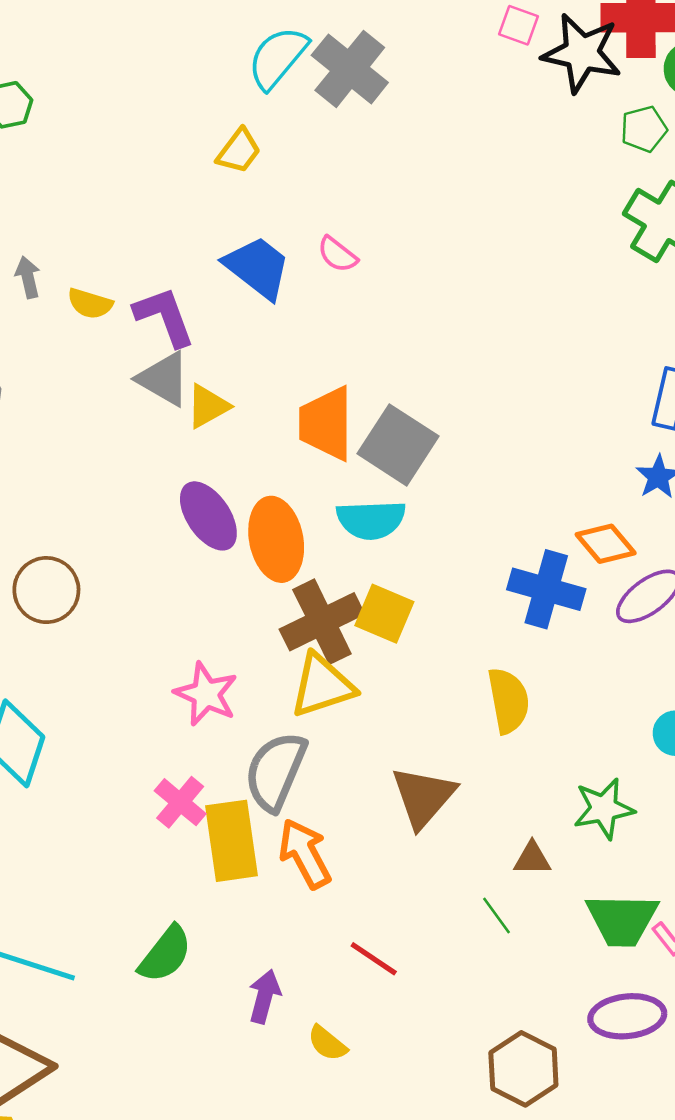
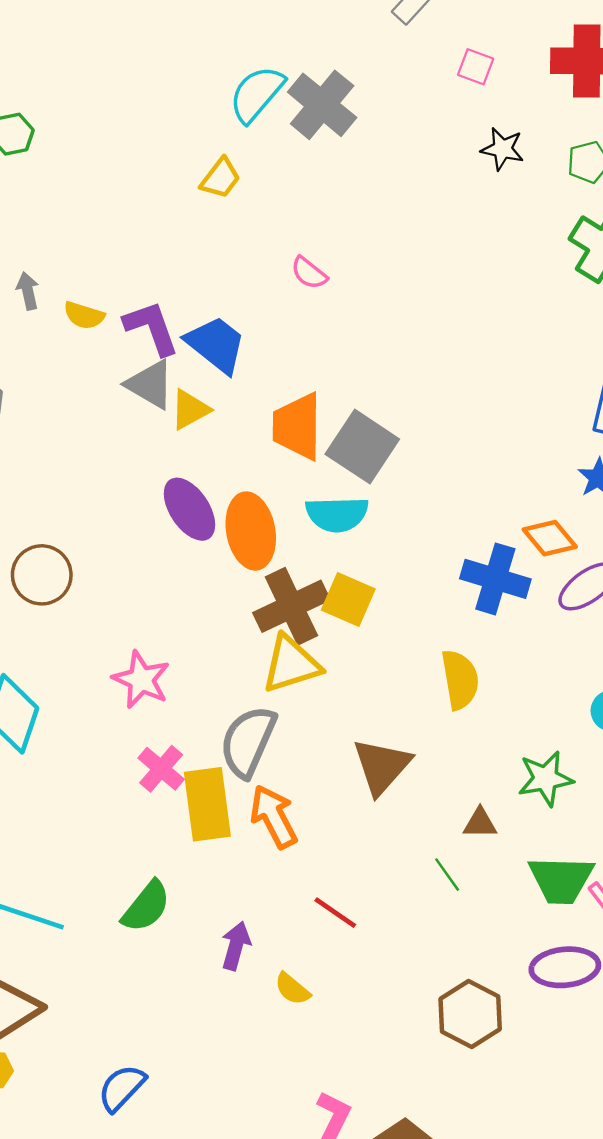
black star: (582, 53) -> (502, 149), moved, size x0.6
blue trapezoid: (258, 267) -> (216, 344), moved
pink star: (206, 694) -> (141, 680), moved

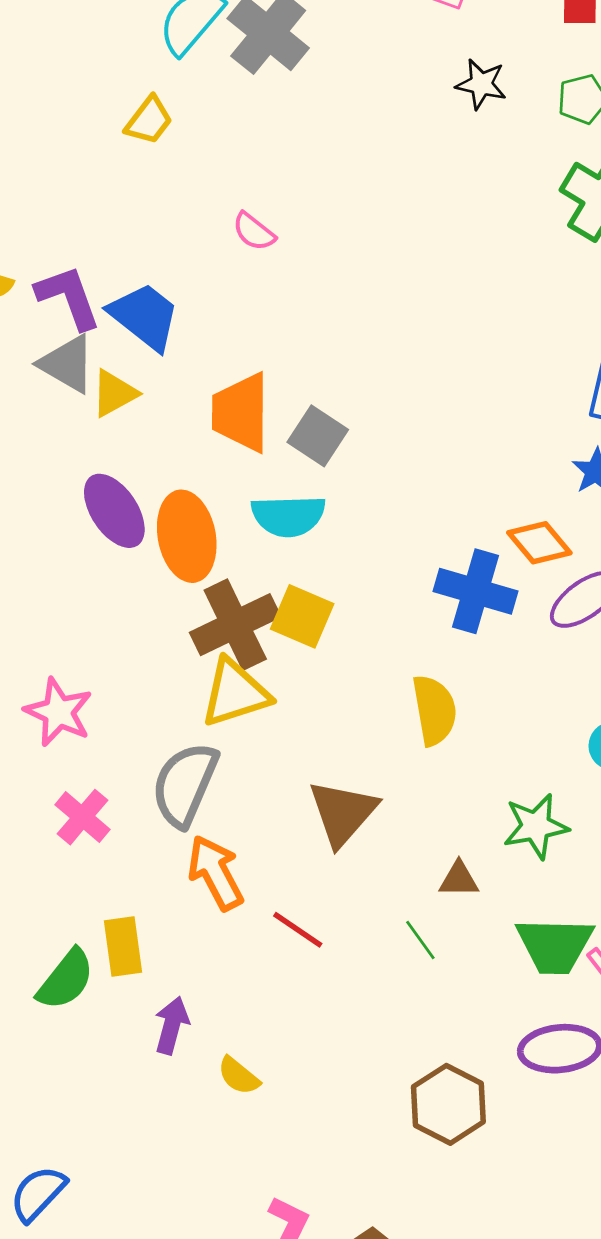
gray square: (362, 447) -> (318, 436), size x0.7
yellow rectangle: (207, 804) -> (123, 946), moved, size x0.7
red line: (335, 913) -> (298, 930), moved

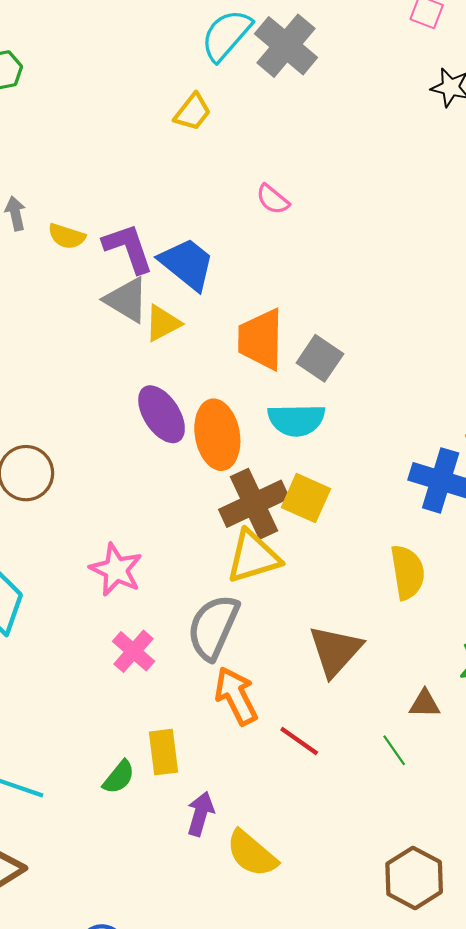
green semicircle: (66, 980) -> (119, 777), size x0.7
yellow semicircle: (239, 1076) -> (252, 854), size x1.6

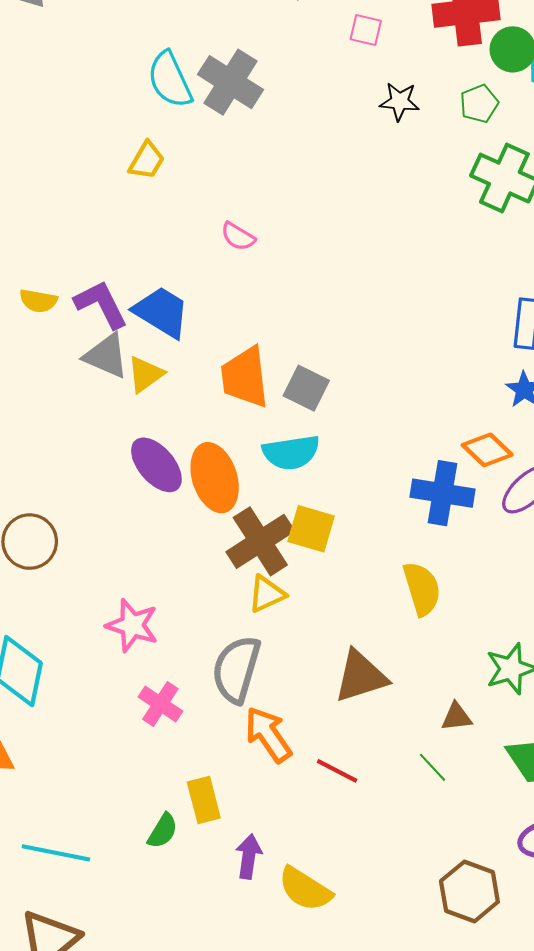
cyan semicircle: (226, 35) -> (170, 80), turned -58
yellow triangle: (253, 557) -> (267, 594), size x0.7
brown triangle: (335, 651) -> (361, 676), turned 38

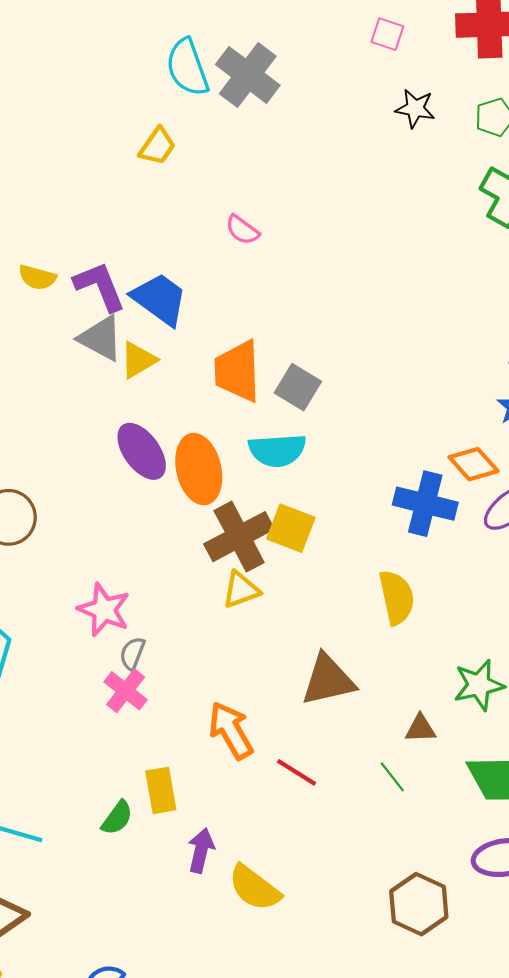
gray semicircle: (236, 669) -> (132, 653), moved, size x0.5

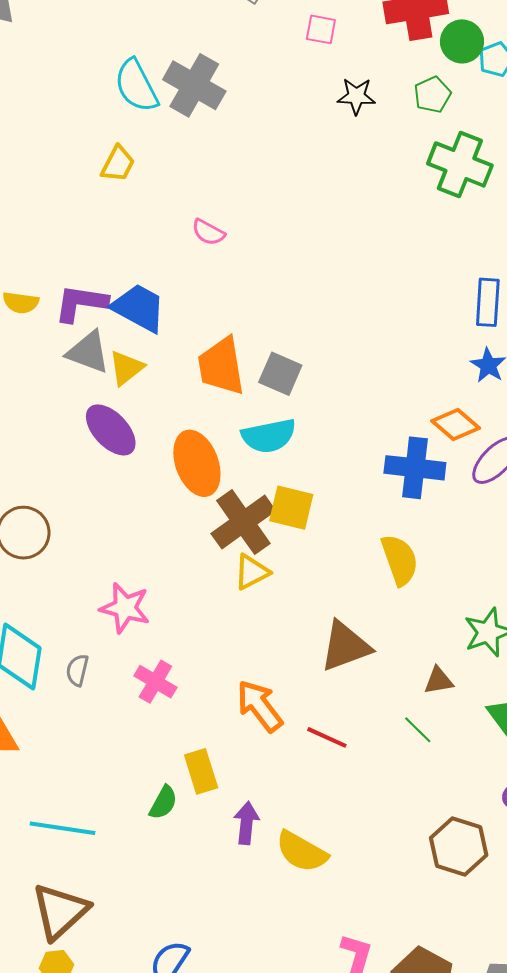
purple L-shape: (100, 286) -> (81, 303), turned -52
purple ellipse: (142, 451) -> (111, 430), moved
gray semicircle: (132, 653) -> (77, 670), moved

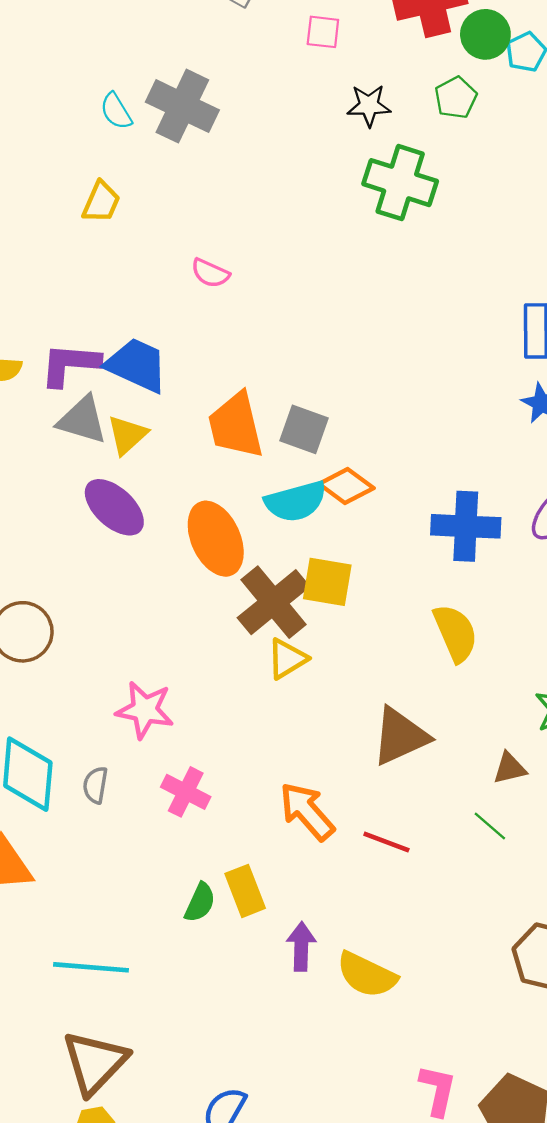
cyan semicircle: (136, 86) -> (116, 111), size x0.6
green cross: (460, 164) -> (400, 183), moved
orange diamond: (456, 425) -> (346, 486), moved
green semicircle: (163, 803) -> (200, 902), moved

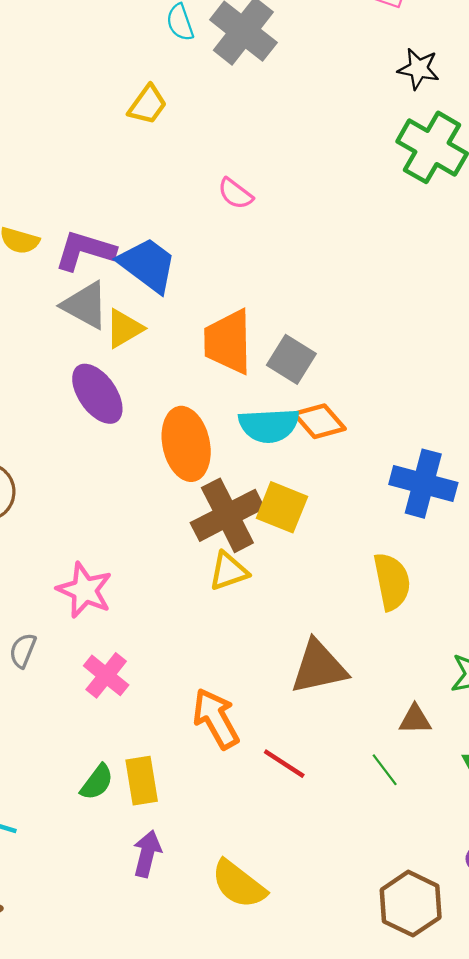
purple arrow: (301, 946) -> (147, 854), moved

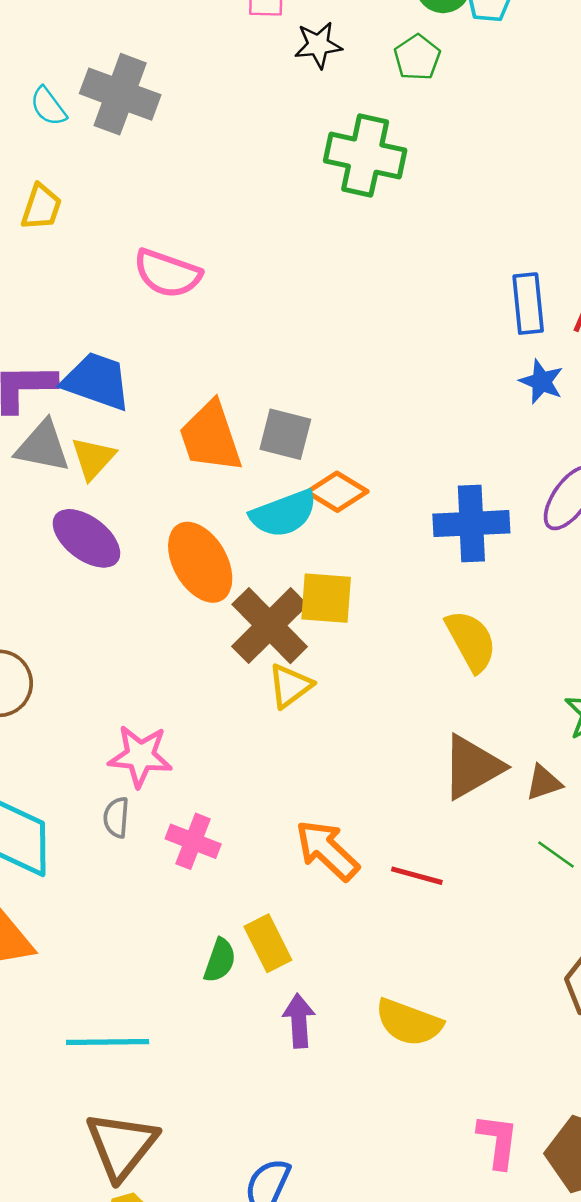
black star: (418, 69) -> (318, 45), moved
pink semicircle: (235, 194) -> (167, 273), size x1.6
gray semicircle: (23, 651) -> (116, 817), moved
brown triangle: (319, 667) -> (472, 767), moved
green line: (385, 770) -> (556, 854), moved

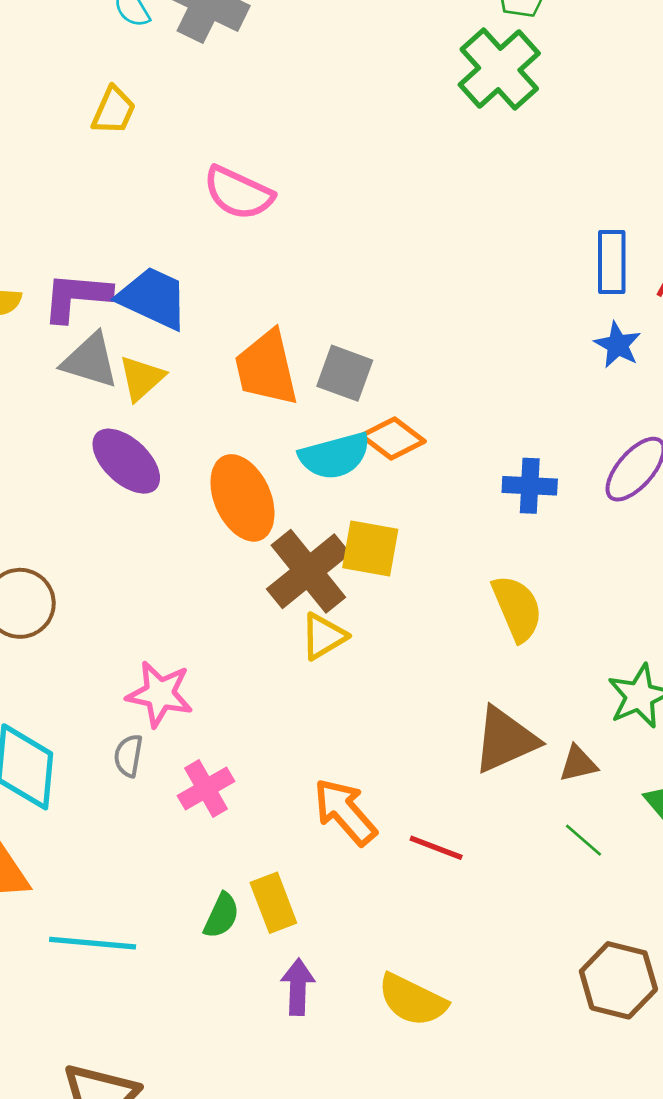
green cross: (365, 156) -> (499, 69), moved, turned 30
blue cross: (471, 524) -> (530, 486), size x0.7
pink cross: (193, 841) -> (206, 789), turned 33
cyan line: (108, 1042) -> (93, 943), moved

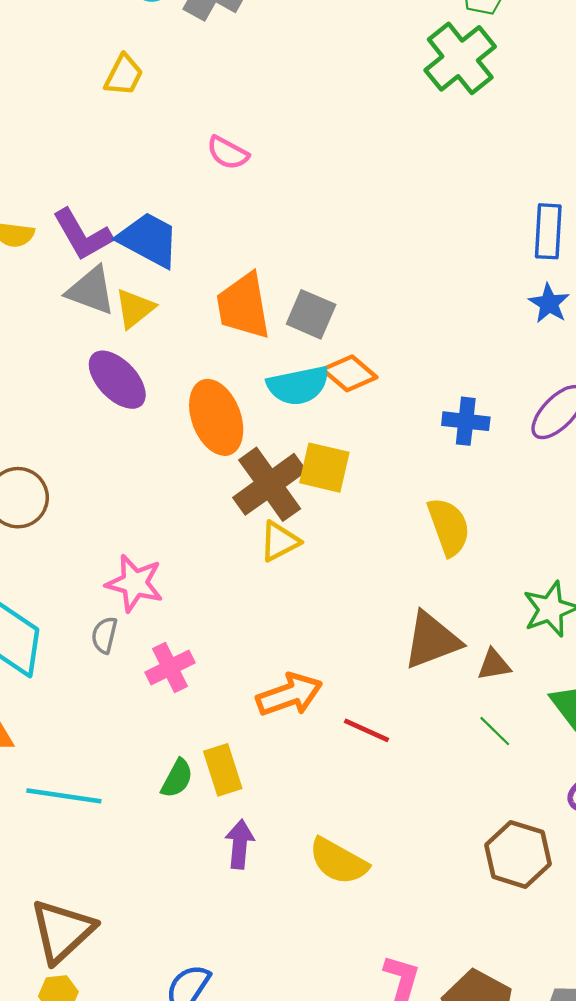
pink semicircle: (238, 193) -> (228, 153), size x0.7
purple L-shape: (76, 297) -> (82, 235), turned -128
orange arrow: (345, 812) -> (289, 695), turned 108

